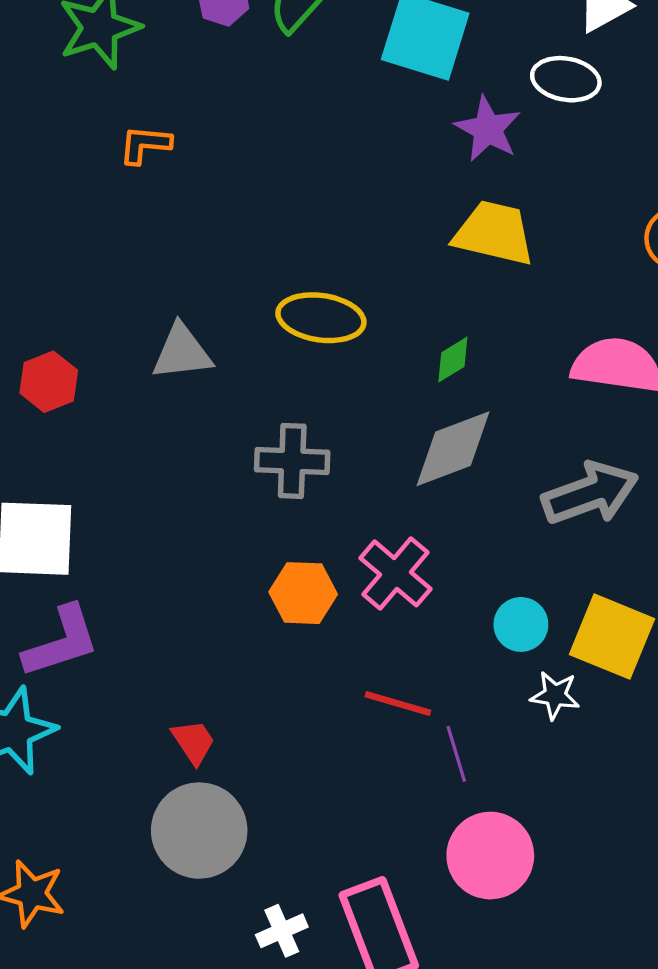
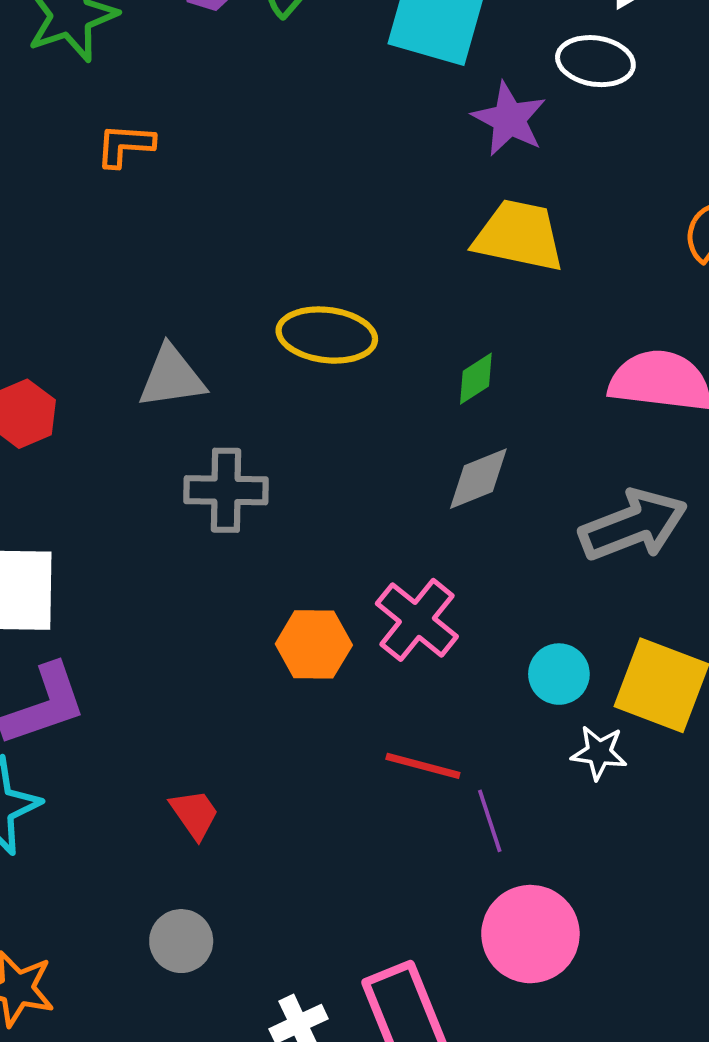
gray diamond: (453, 449) -> (478, 479), size x0.7
gray cross: (292, 461) -> (226, 490), moved
gray circle: (199, 831) -> (181, 941), moved, size x0.6

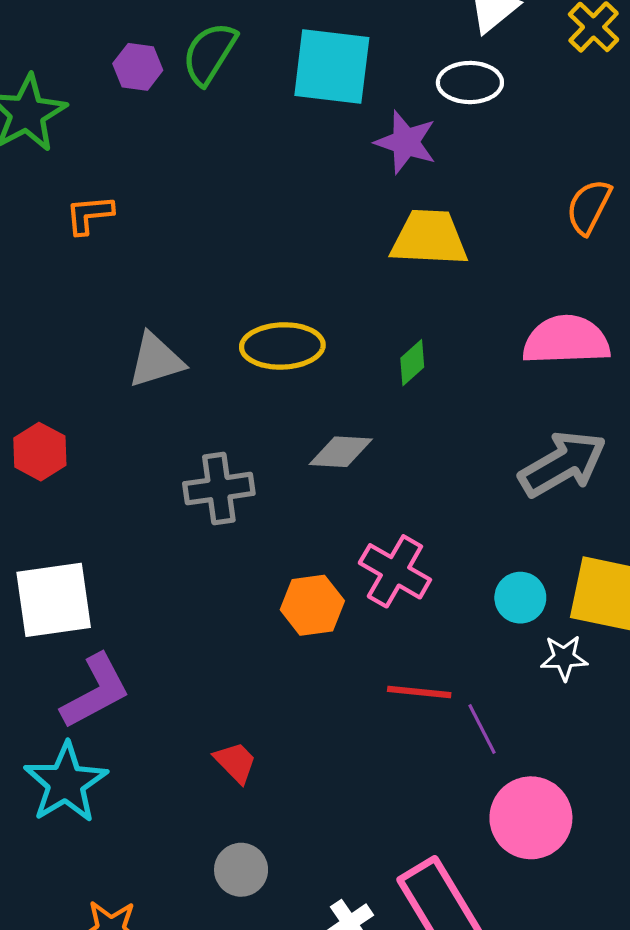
gray triangle: (172, 377) -> (156, 360), moved
gray diamond: (478, 479) -> (341, 452), moved, turned 34

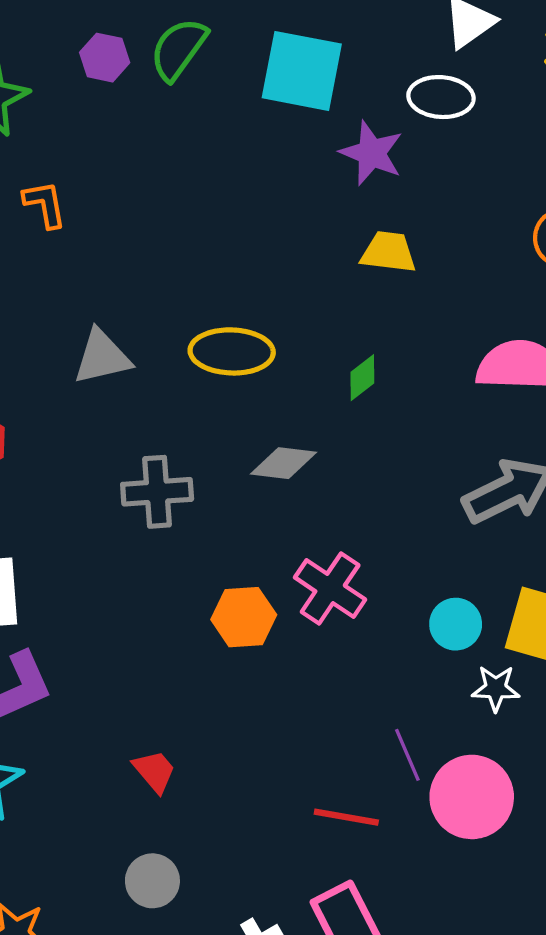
orange L-shape: (89, 215) -> (45, 204), turned 81
yellow trapezoid: (429, 238) -> (389, 252), size x0.7
red line: (419, 692) -> (346, 817), moved
pink circle: (531, 818) -> (472, 797), moved

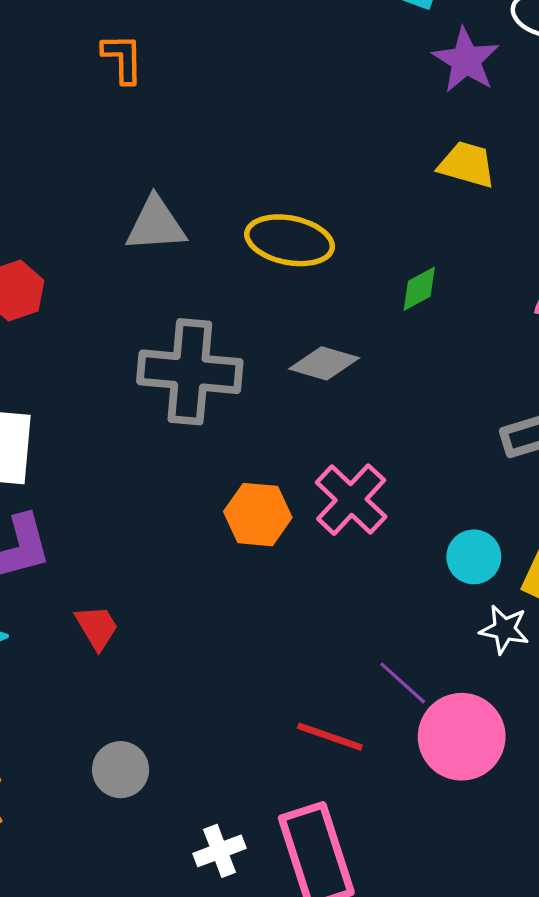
gray cross: (157, 492) -> (190, 372), size x1.4
purple line: (407, 755) -> (403, 683), turned -34
red trapezoid: (154, 771) -> (97, 627), moved

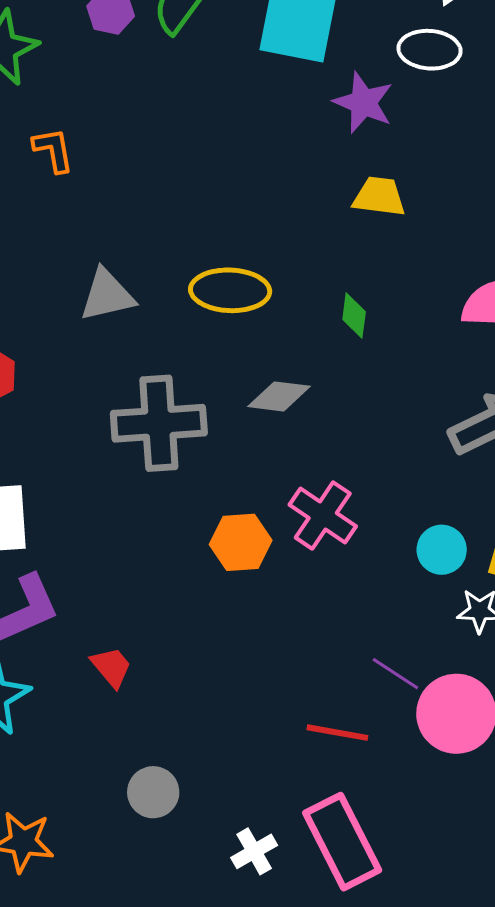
green diamond: (419, 289) -> (354, 316), turned -45

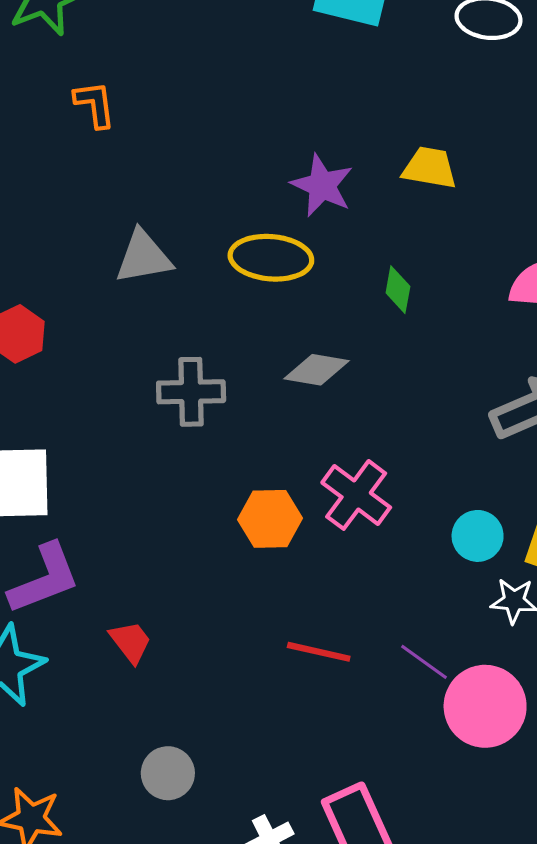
purple star: (363, 103) -> (322, 186), moved
gray cross: (159, 423) -> (191, 392), size x0.7
red line: (337, 733) -> (319, 652), moved

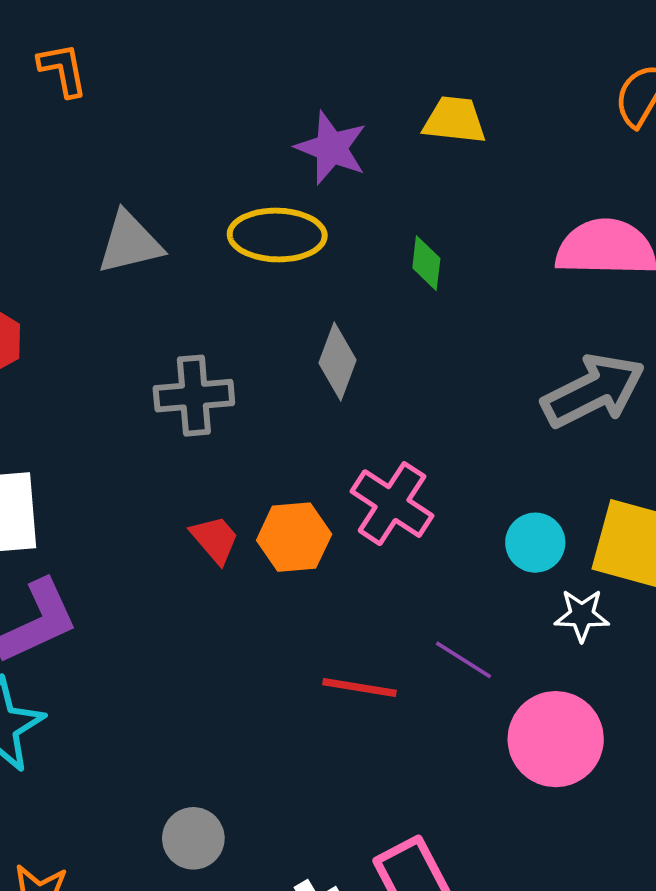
gray diamond: (316, 370) -> (337, 361), turned -76
red trapezoid: (131, 642) -> (215, 539), moved
purple line: (424, 662) -> (464, 660), moved

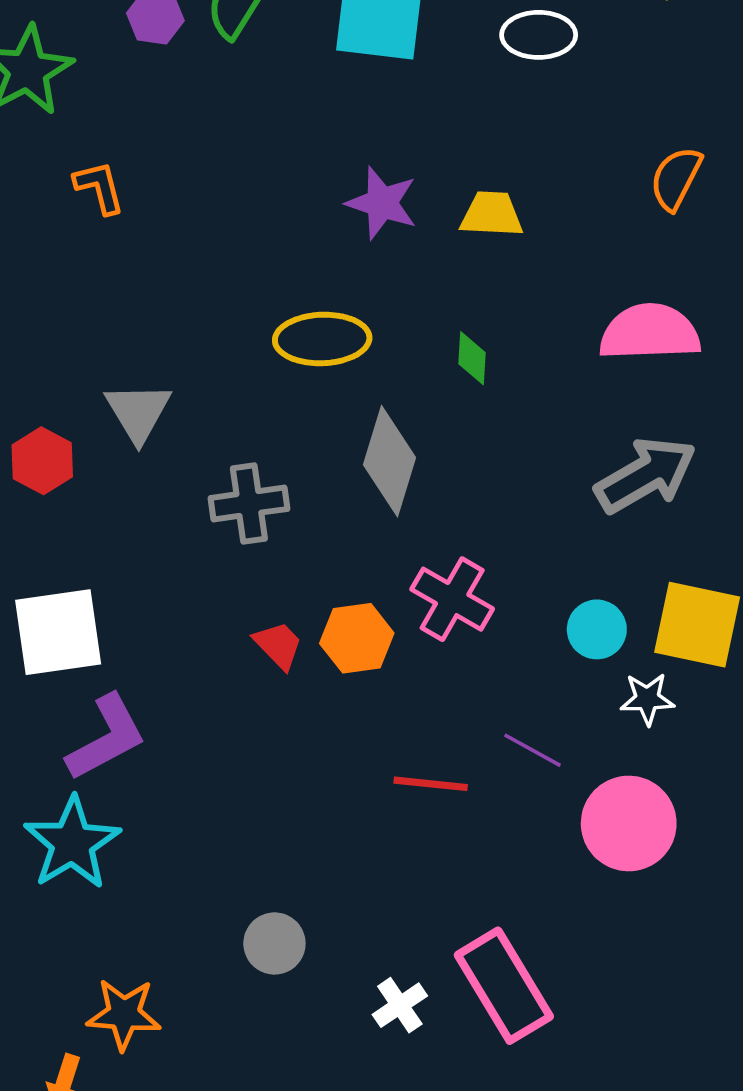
purple star: (331, 148) -> (382, 203), moved
gray triangle: (130, 243) -> (138, 412), moved, turned -44
gray diamond: (337, 361) -> (390, 461), size x1.4

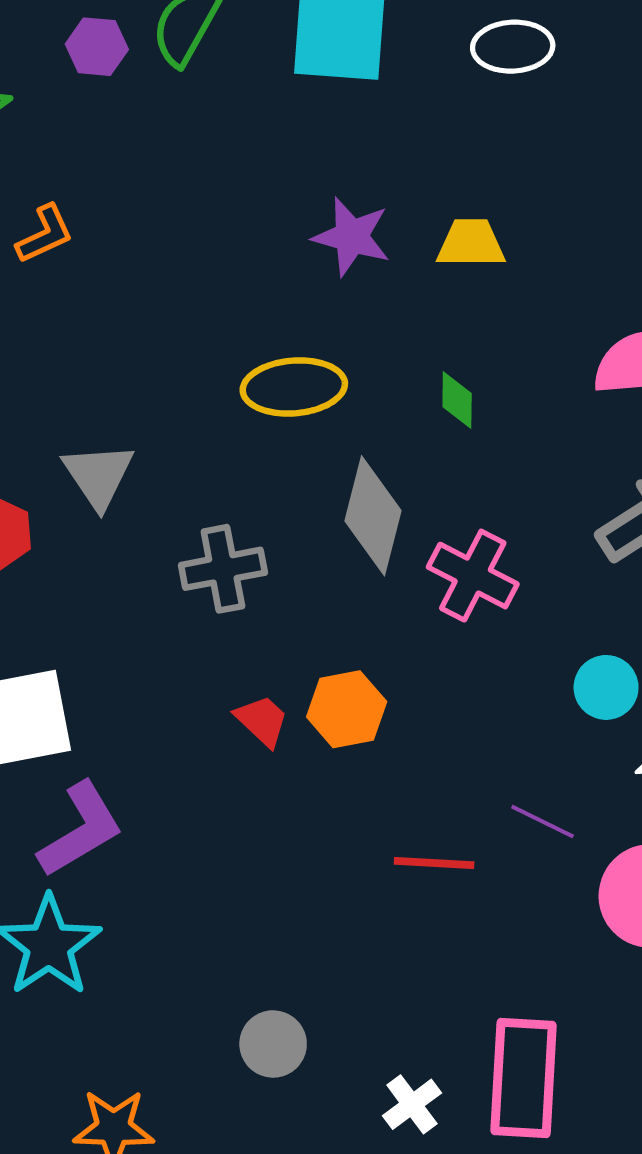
orange L-shape: (99, 187) -> (45, 234), turned 82
pink cross: (452, 599) -> (473, 576), moved
pink rectangle: (504, 986) -> (524, 1078), turned 37

